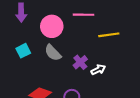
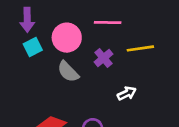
cyan square: (23, 51) -> (33, 47), moved
purple cross: (80, 62) -> (104, 58), moved

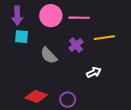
pink circle: (67, 38) -> (51, 16), moved
cyan square: (33, 47) -> (21, 37), turned 32

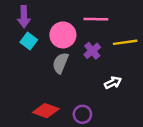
pink circle: (51, 16) -> (63, 35), moved
cyan square: (21, 37) -> (29, 41), turned 32
gray semicircle: (49, 56) -> (60, 63), turned 66

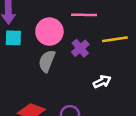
cyan square: (29, 41) -> (13, 38), turned -35

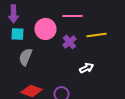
gray semicircle: (47, 61) -> (25, 57), moved

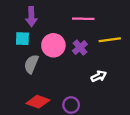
purple arrow: (13, 14) -> (31, 17), moved
pink circle: (45, 29) -> (53, 45), moved

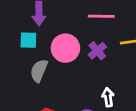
white arrow: (99, 76) -> (108, 97), moved, turned -72

